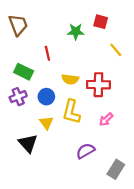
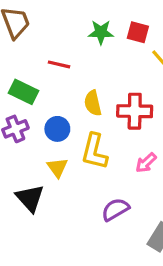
red square: (101, 22) -> (138, 32), moved
red line: (47, 53) -> (59, 64), turned -64
yellow semicircle: (70, 79) -> (93, 103), turned 70

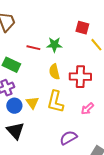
green star: (101, 32) -> (54, 45), moved
blue circle: (57, 129) -> (14, 106), moved
yellow triangle: (57, 168) -> (32, 103), moved

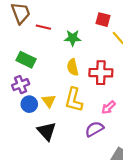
red line: (33, 48) -> (43, 27), moved
black triangle: (15, 131) -> (47, 131), moved
purple semicircle: (68, 138) -> (94, 129), moved

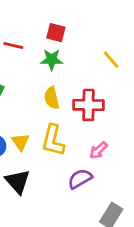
red square: (103, 20) -> (56, 33), moved

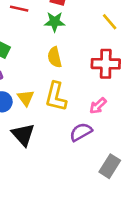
red cross: (88, 105) -> (106, 64), moved

